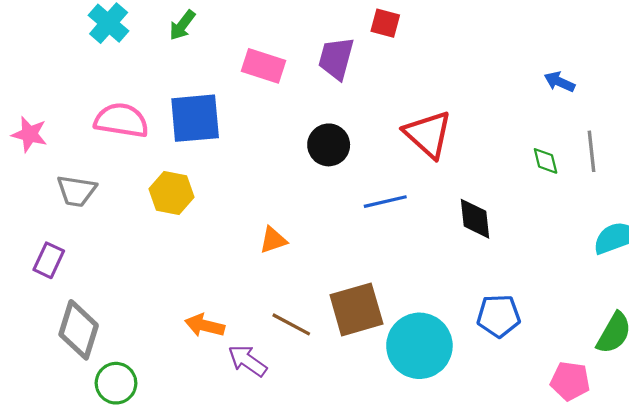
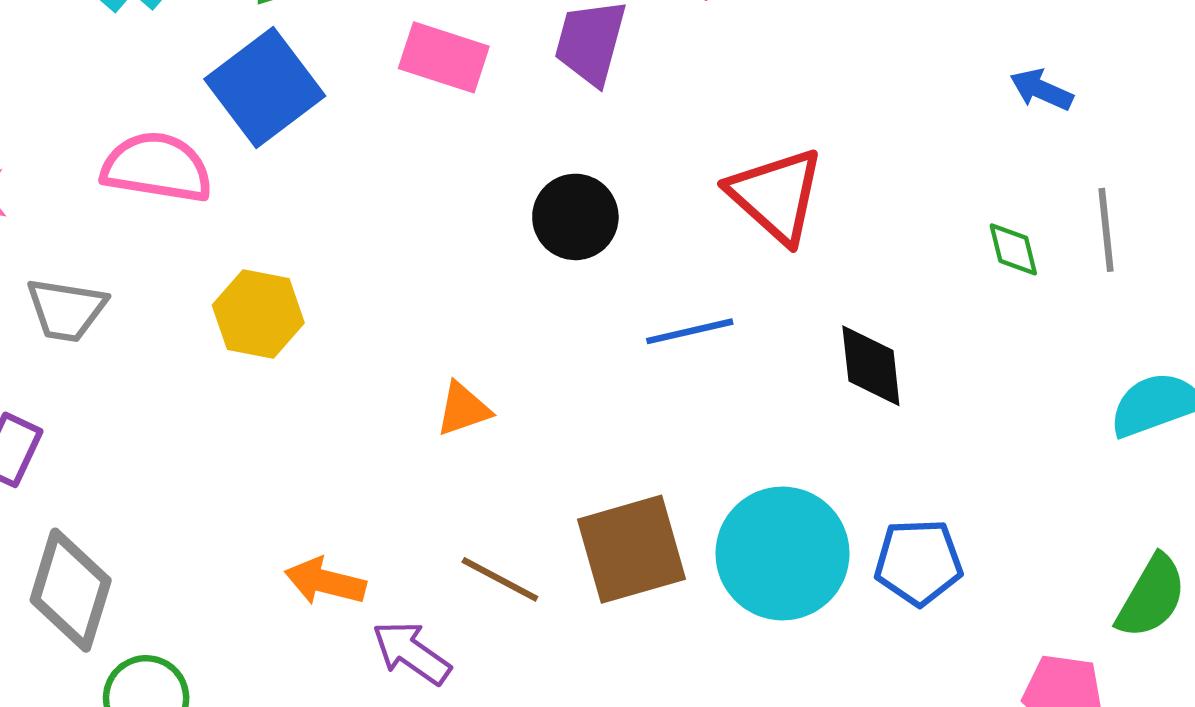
blue square: (195, 118) -> (265, 88), moved, turned -32
cyan circle: (419, 346) -> (782, 553), moved

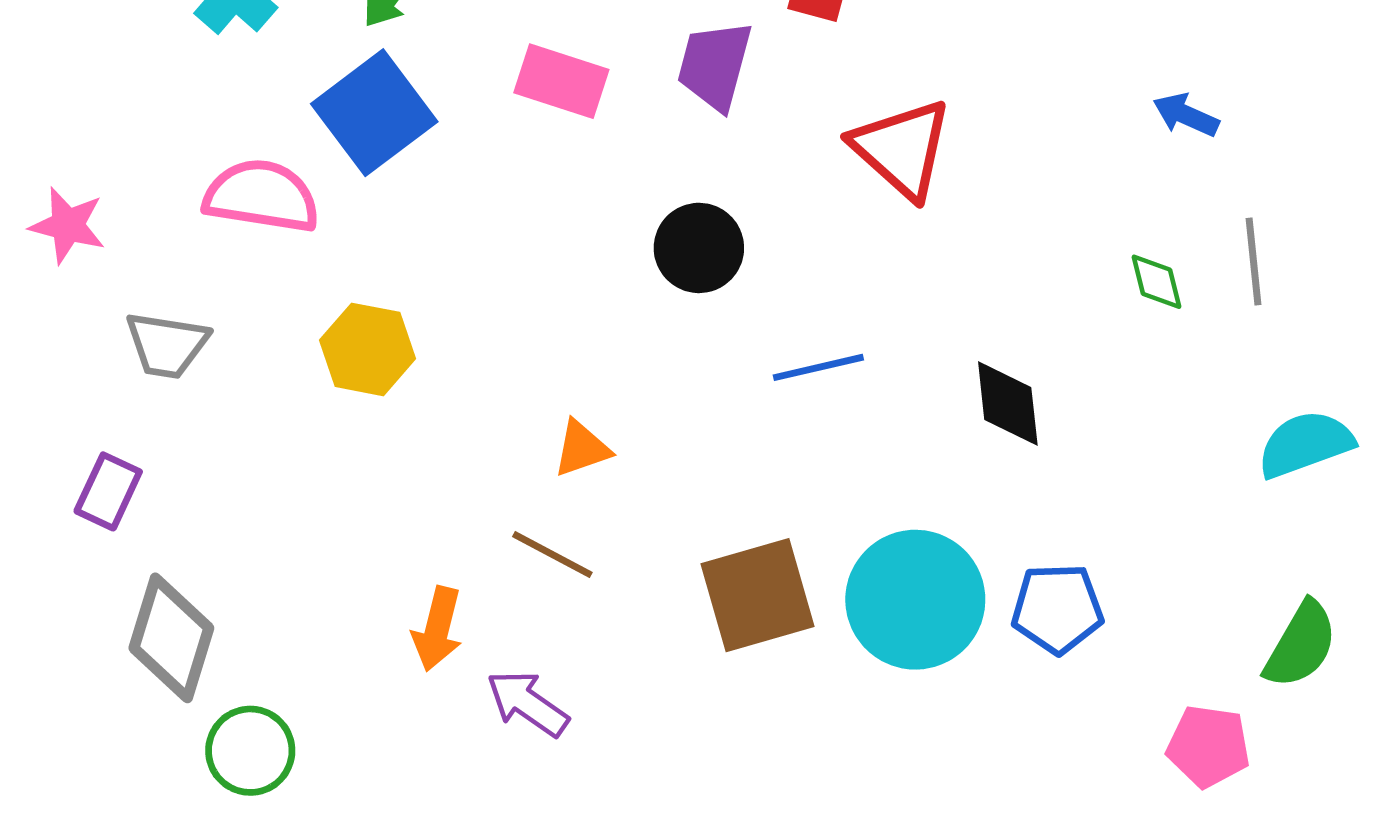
red triangle: (776, 195) -> (902, 149), moved
brown line: (500, 579) -> (552, 555), moved
orange arrow: (325, 582) -> (437, 629), turned -90

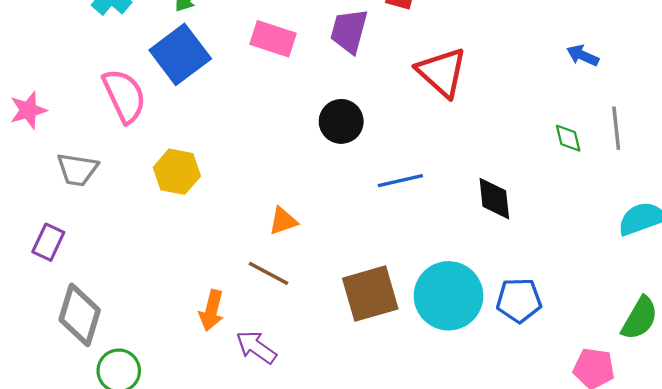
pink semicircle: (262, 196) -> (124, 96), turned 56
pink star: (68, 225) -> (28, 110), turned -30

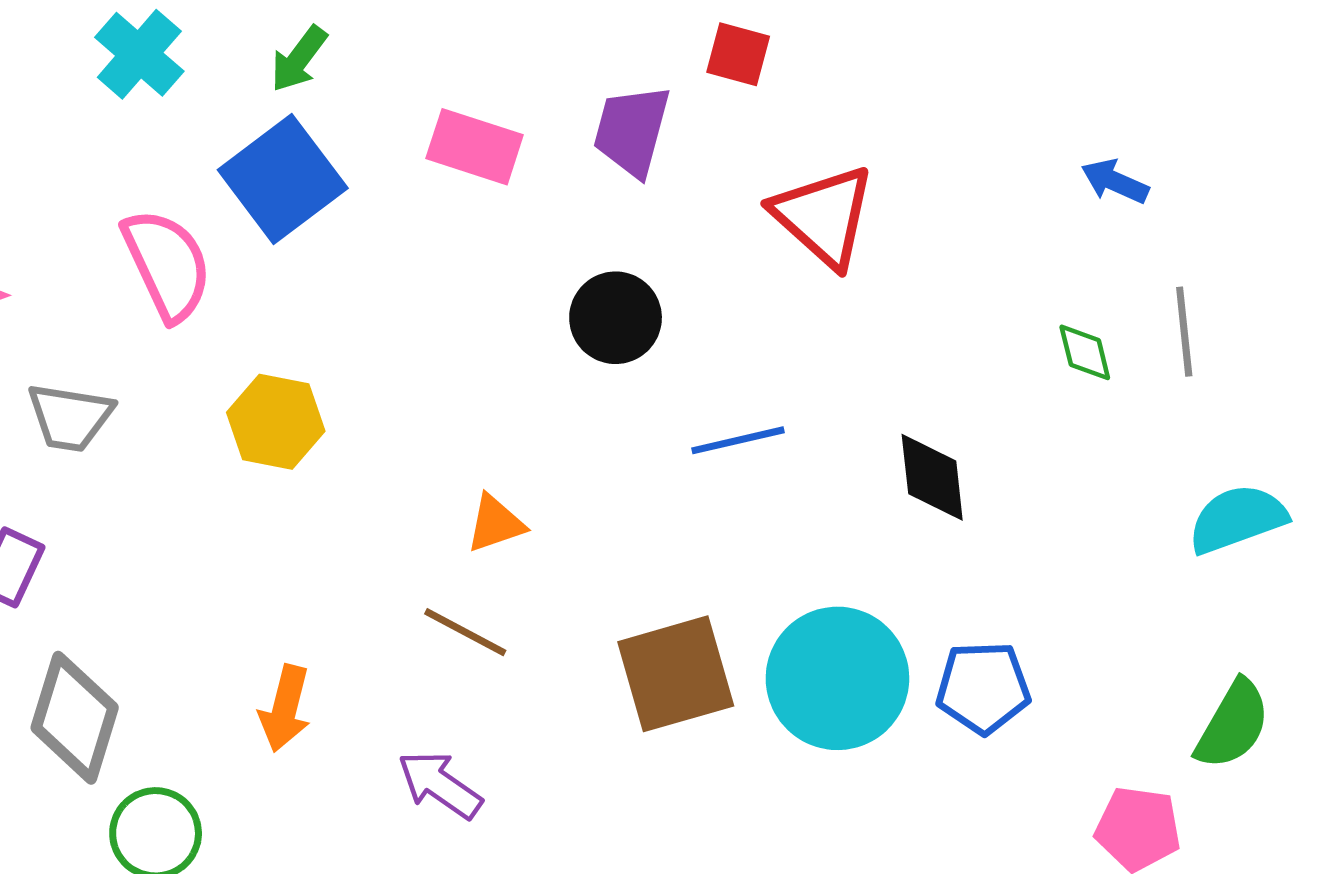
orange arrow: (212, 310) -> (285, 708), moved

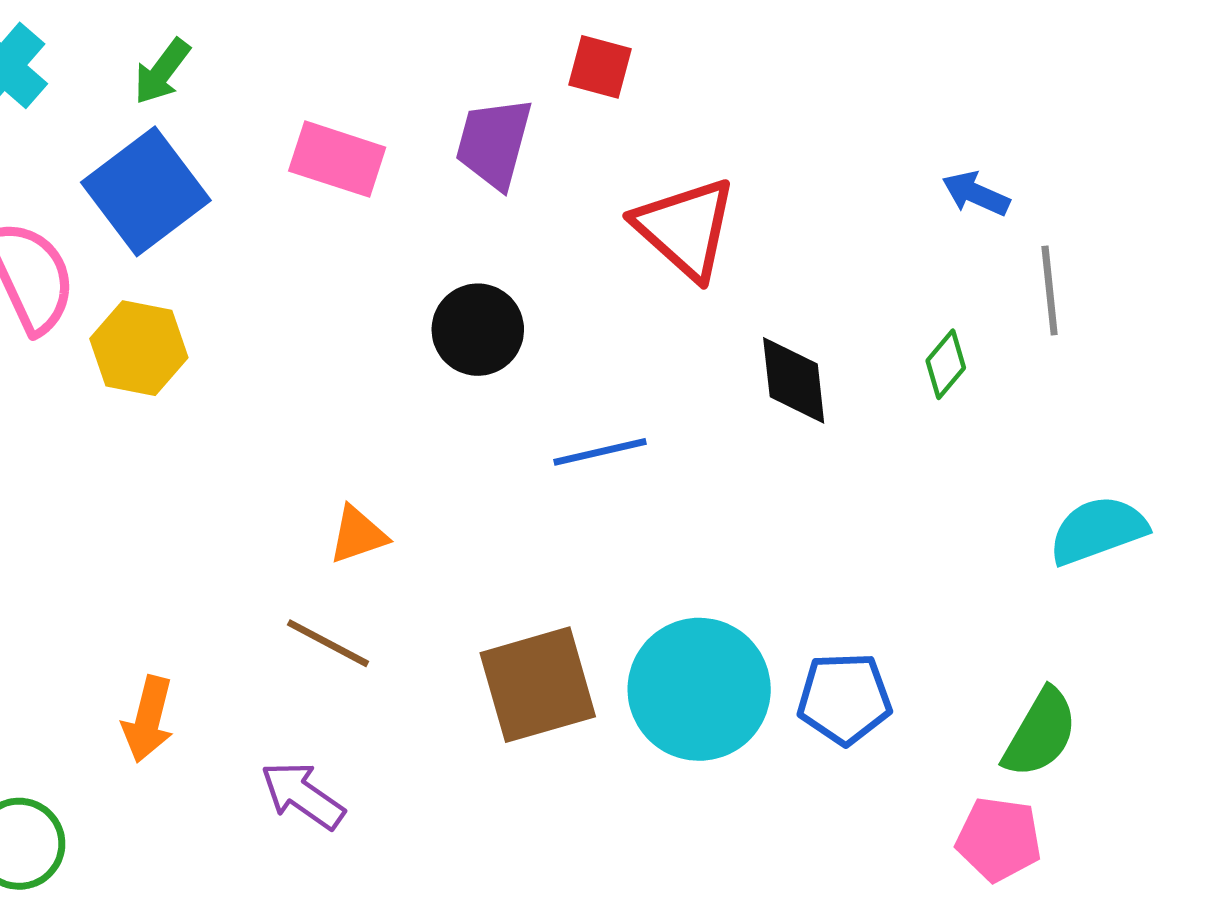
gray line: (1184, 332) -> (1050, 290), moved
green diamond: (1085, 352) -> (946, 364), turned 54
yellow hexagon: (276, 422) -> (139, 348), moved
black diamond: (932, 477) -> (794, 380), moved
green semicircle: (1233, 725) -> (1040, 733), moved

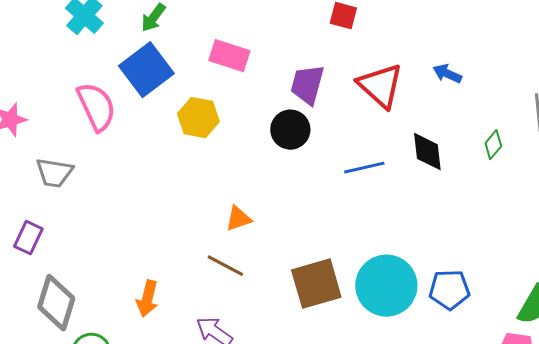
purple trapezoid: (494, 143) -> (307, 85), moved
blue arrow: (976, 194) -> (447, 74), moved
yellow hexagon: (139, 348) -> (198, 118), moved
blue line: (600, 452) -> (364, 168), moved

